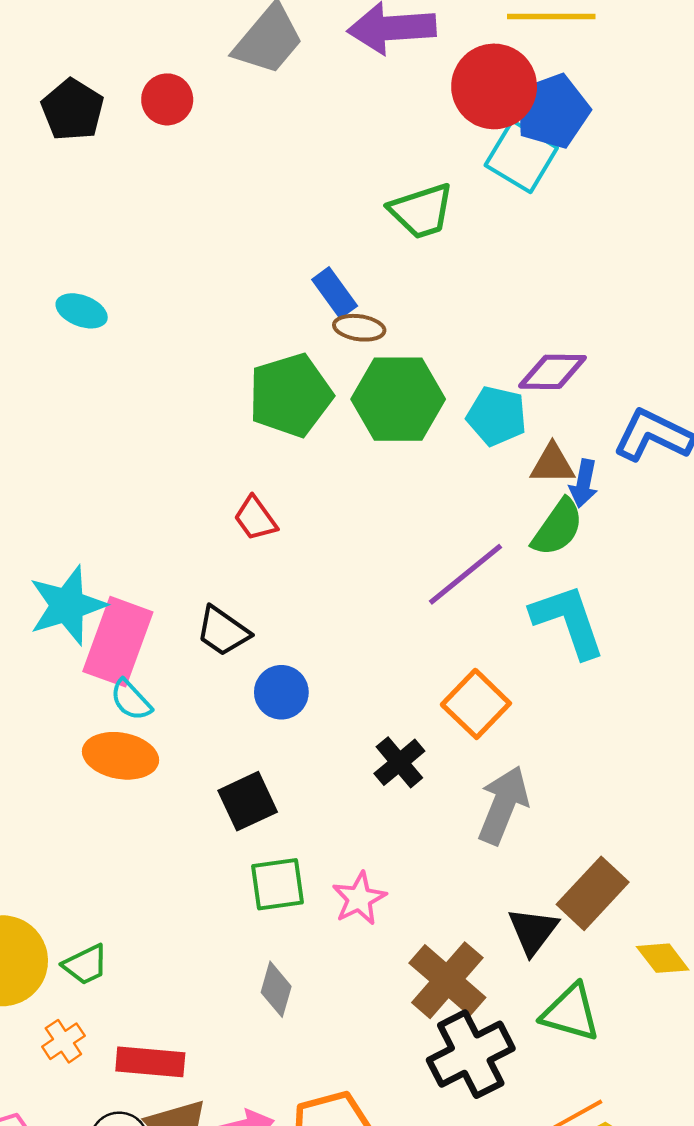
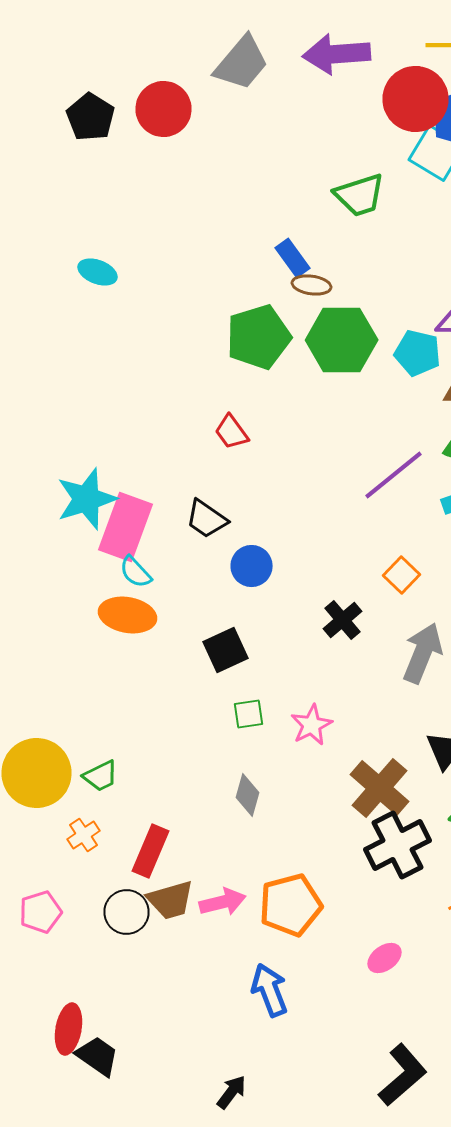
red circle: (167, 99) -> (164, 109), size x1.4
orange square: (476, 704) -> (402, 575), size x0.7
green square: (277, 884) -> (248, 714), size x0.7
red rectangle: (150, 1062) -> (150, 851), turned -72

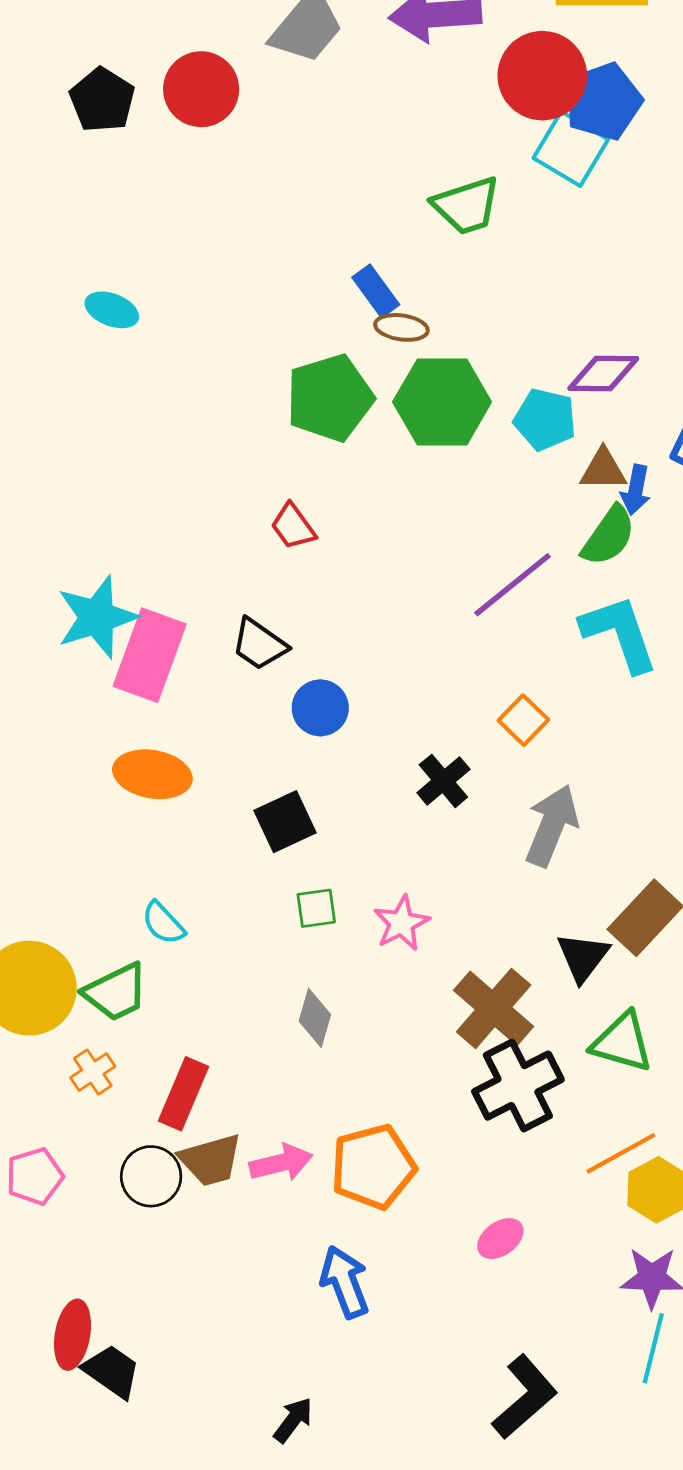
cyan semicircle: (136, 572) -> (163, 923), moved
green trapezoid: (100, 776) -> (116, 992), size x1.4

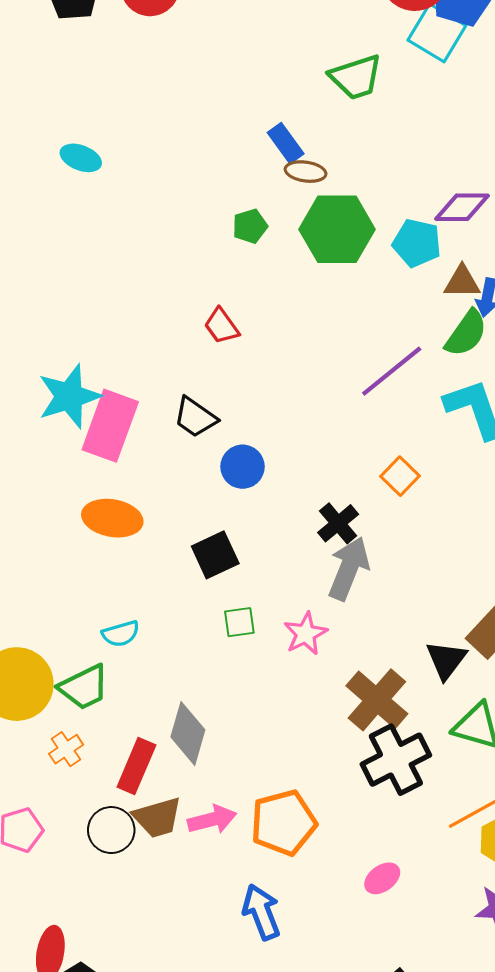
green pentagon: (330, 398) -> (250, 226), size x0.5
gray arrow: (552, 826) -> (349, 569), moved
cyan semicircle: (163, 923) -> (121, 634), turned -63
gray diamond: (315, 1018) -> (188, 733), moved, size x1.4

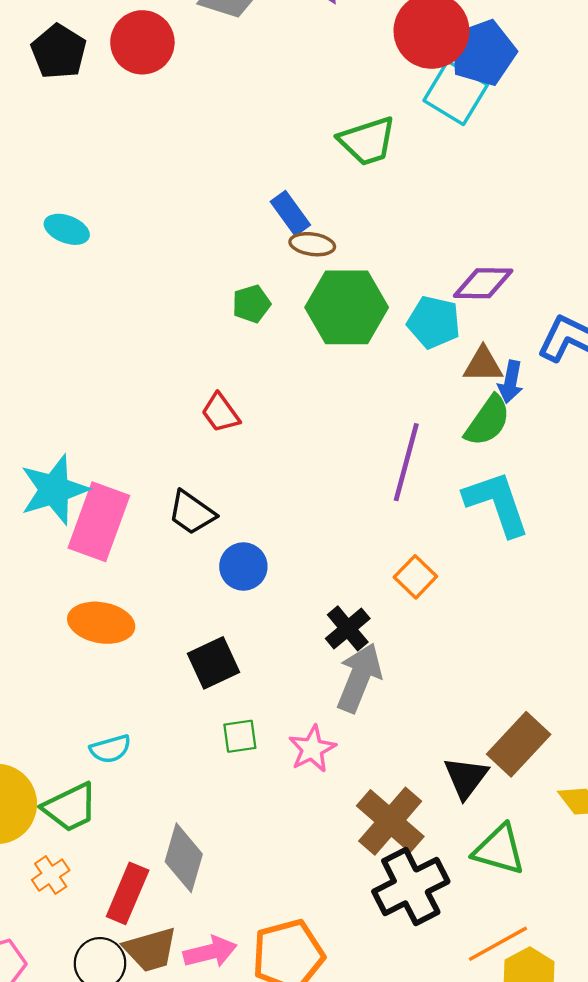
purple line: (392, 371) -> (406, 462), turned -36

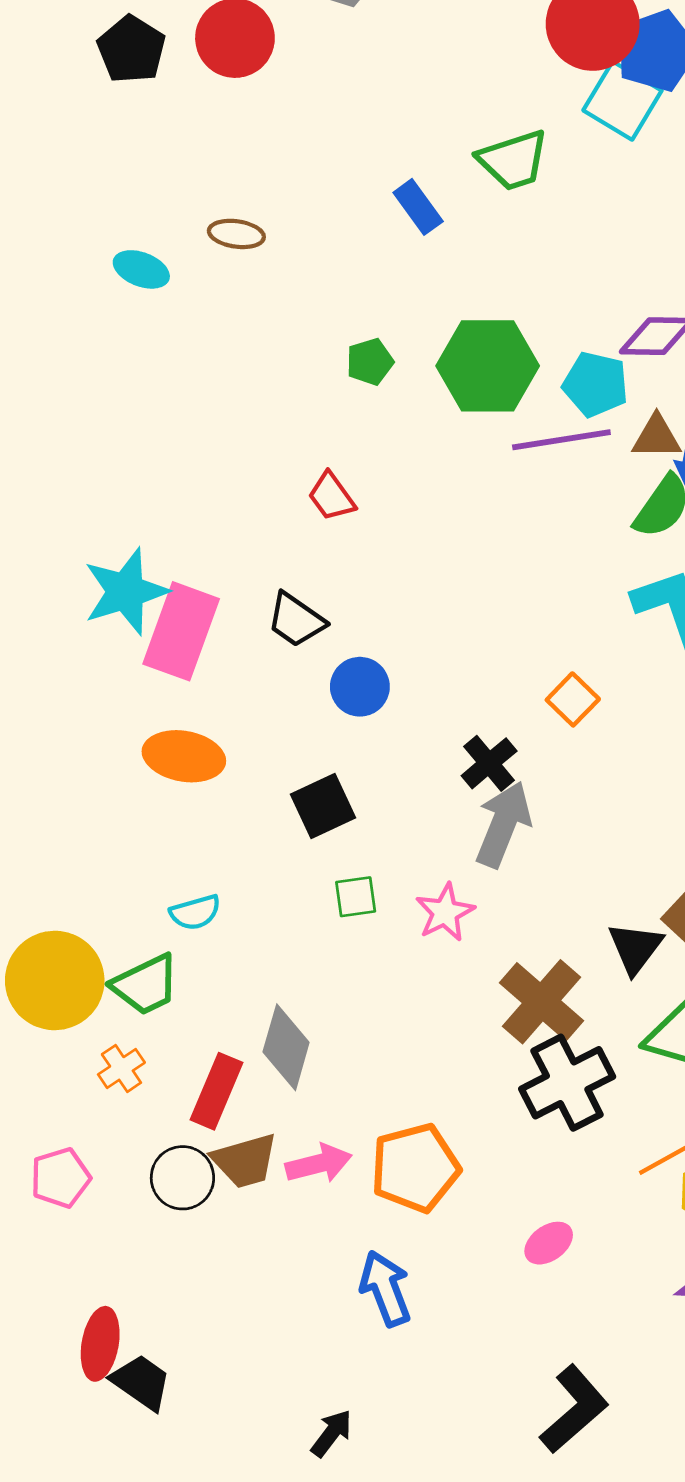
blue rectangle: (290, 213) -> (418, 207), moved
brown ellipse: (312, 244) -> (236, 234), moved
purple line: (406, 462) -> (561, 440), moved, turned 66

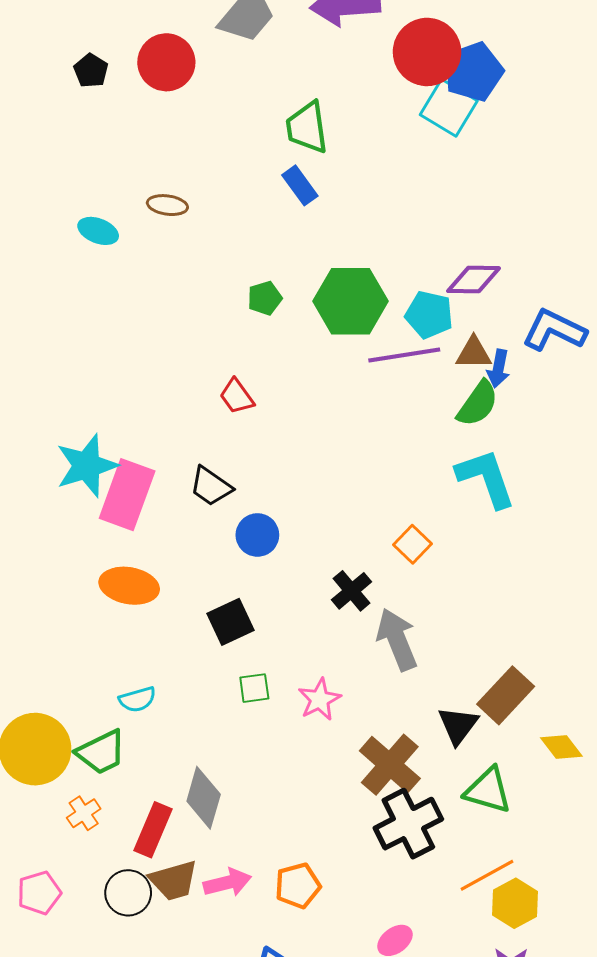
black pentagon: (131, 49) -> (91, 71), size x0.7
green trapezoid: (513, 160) -> (307, 127), moved, turned 100
gray arrow: (503, 824) -> (397, 639), moved, turned -44
orange pentagon: (415, 1168) -> (298, 886), size x0.7

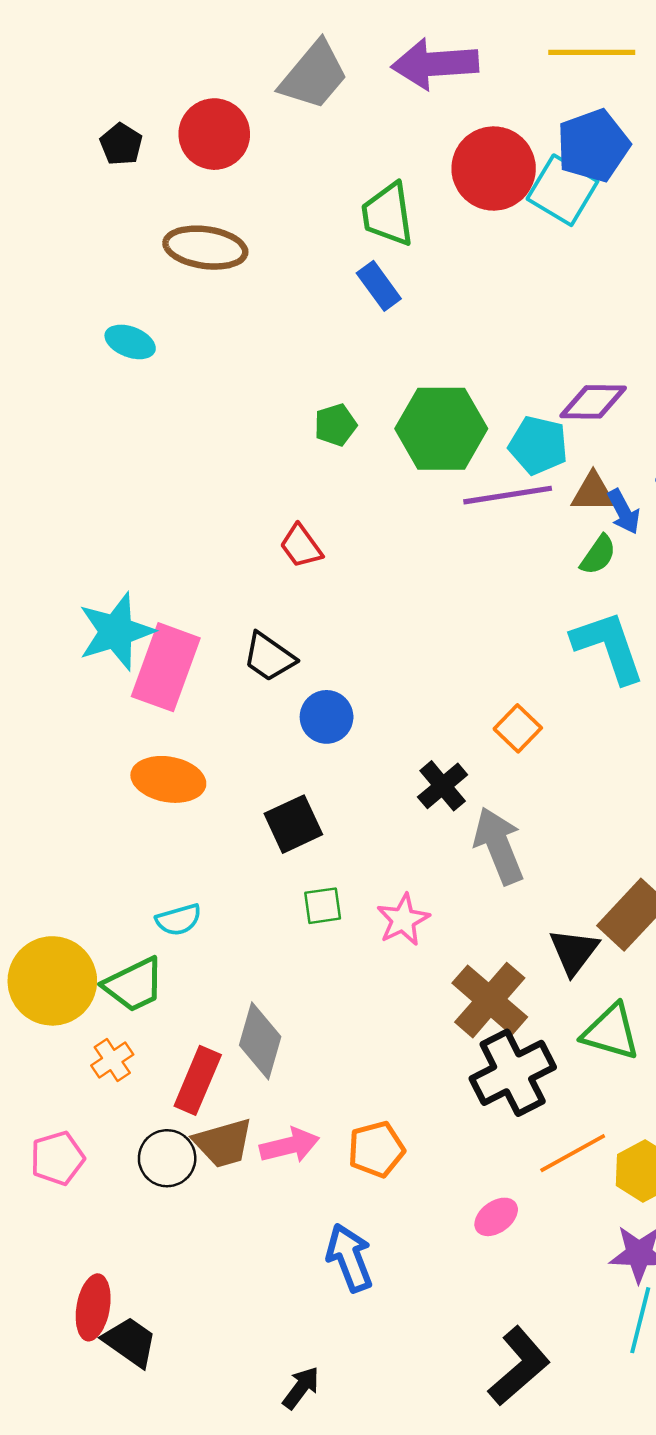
red circle: (427, 52) -> (494, 169), moved
brown ellipse: (167, 205) -> (205, 248), moved, size x1.6
blue arrow: (498, 368) -> (624, 512), turned -39
green semicircle: (478, 404) -> (598, 555), size x0.7
orange line: (487, 875) -> (573, 1153), moved

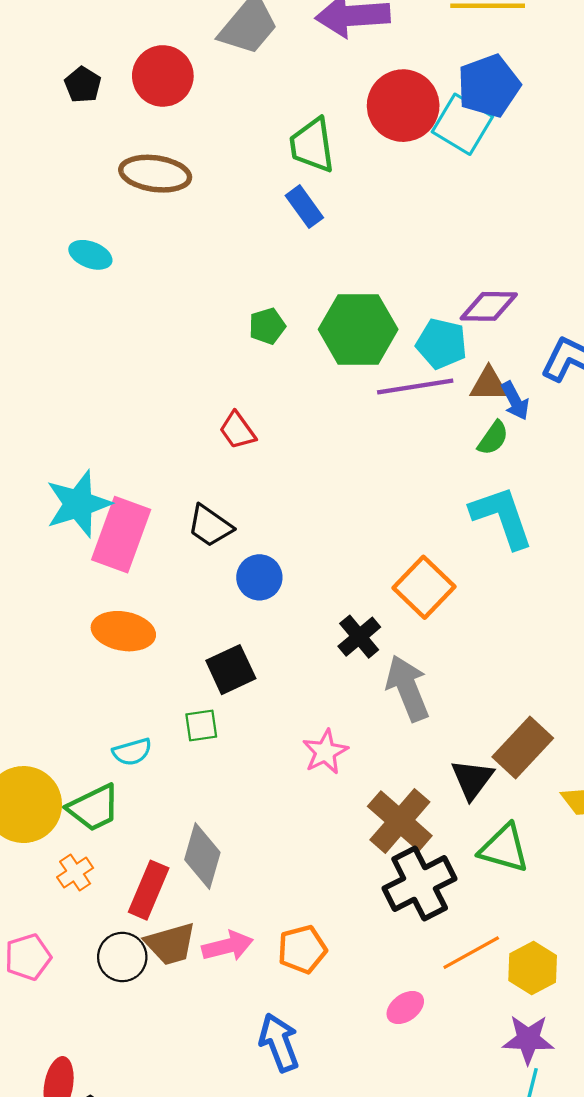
orange square: (518, 728) -> (424, 587), size x1.5
green square: (323, 906) -> (201, 726), moved

